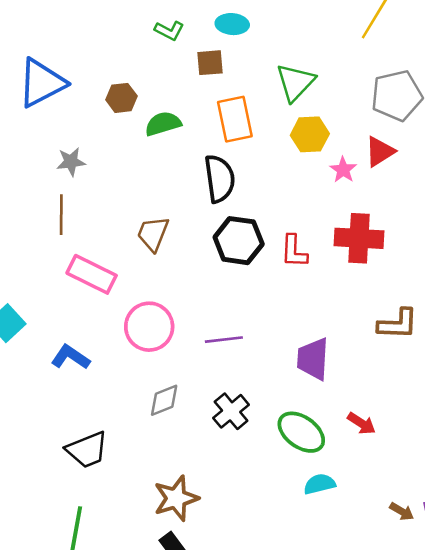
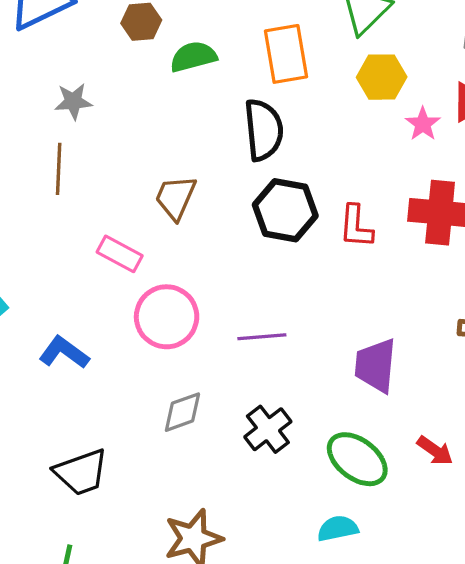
pink rectangle: (92, 274) -> (120, 254), moved, size x0.7
cyan semicircle: (320, 484) -> (338, 528), moved

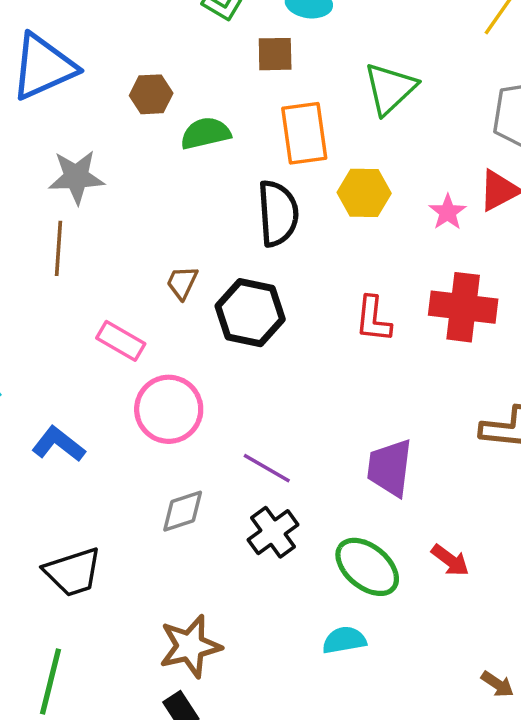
yellow hexagon: (382, 77) -> (364, 193), moved
gray star: (73, 101) -> (76, 177), size x1.4
brown trapezoid: (176, 197) -> (182, 283), size x0.7
black hexagon: (285, 210) -> (250, 313), moved
purple line: (262, 337) -> (267, 468), moved, turned 33

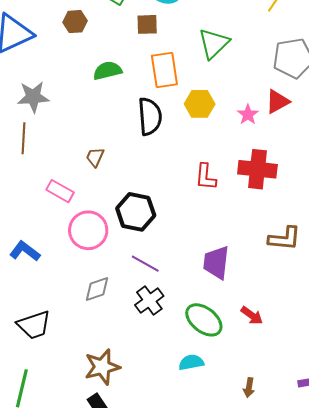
brown hexagon: (151, 94) -> (75, 22), moved
black hexagon: (250, 313) -> (136, 212), moved
brown arrow: (497, 684) -> (249, 388), moved, turned 66

